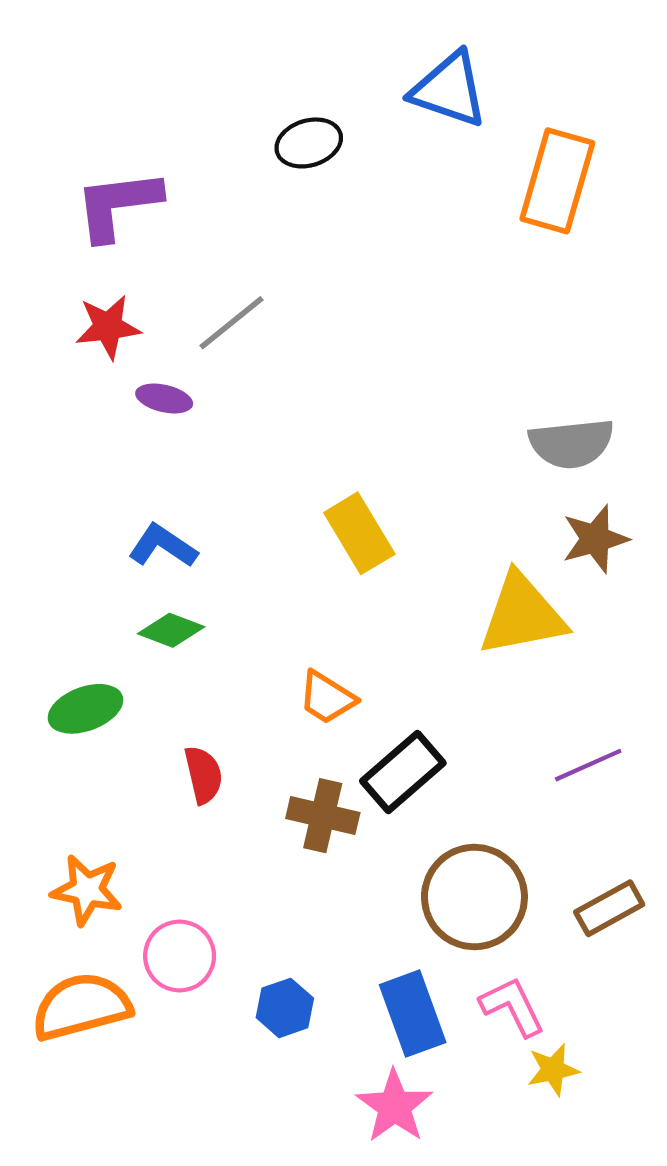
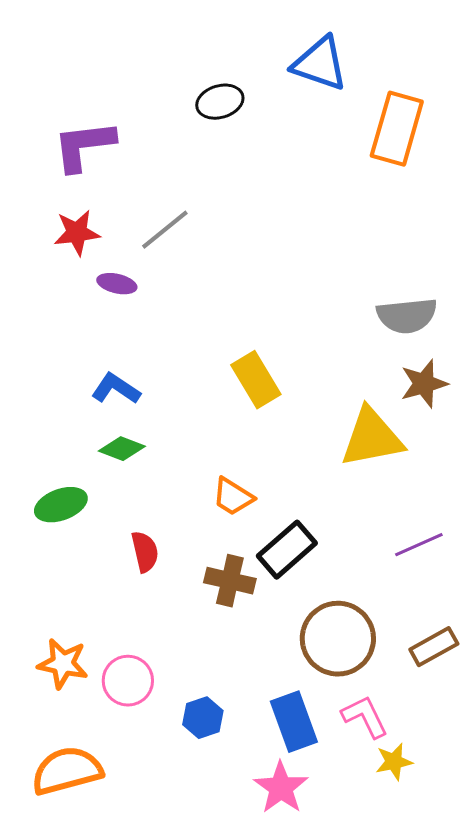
orange star: (87, 890) -> (63, 664), moved
orange semicircle: (81, 1007) -> (67, 771), moved

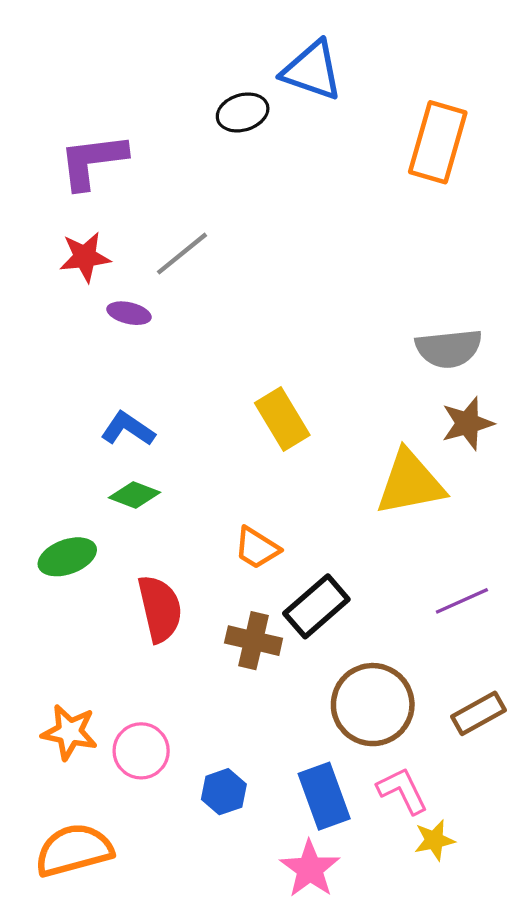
blue triangle: (320, 64) -> (312, 71), moved
red semicircle: (145, 552) -> (160, 609), size x1.5

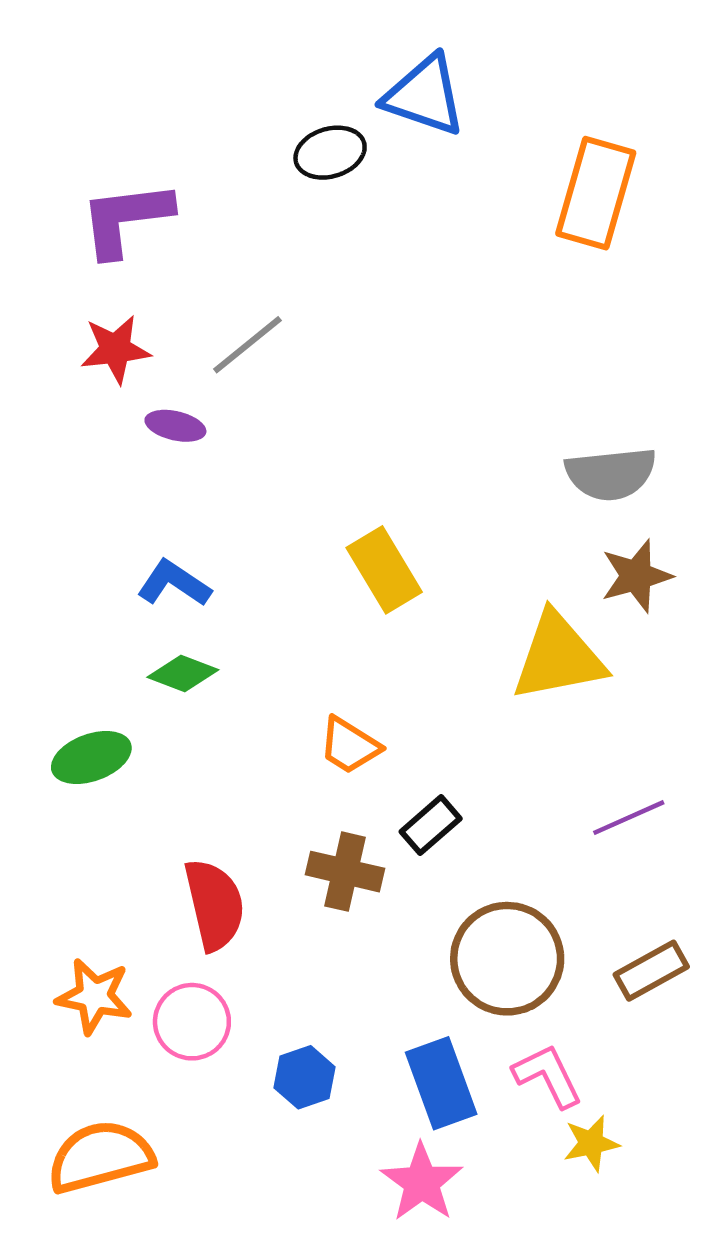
black rectangle: (316, 606) -> (431, 825), size x0.7
red semicircle: (160, 609) -> (214, 905), moved

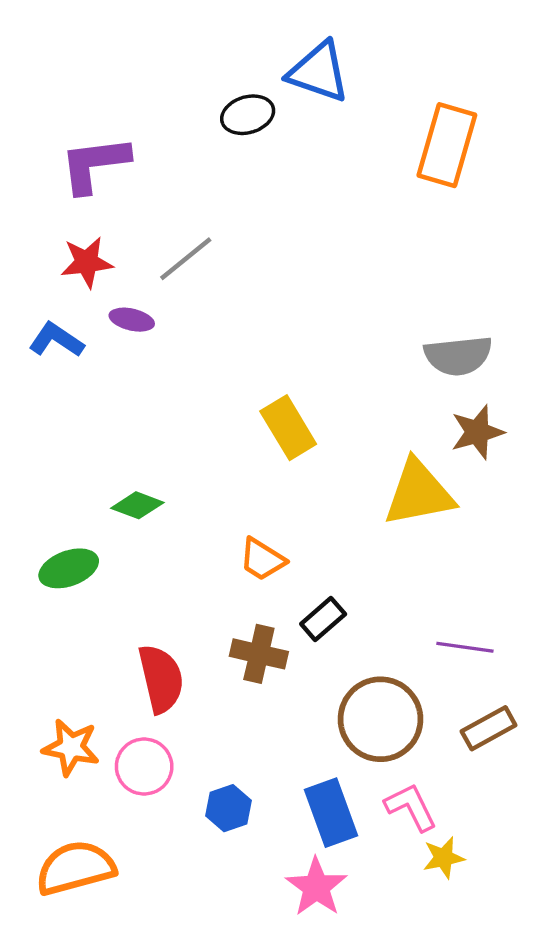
blue L-shape: (174, 583) -> (56, 340), moved
purple line: (629, 818) -> (465, 647), moved, turned 32

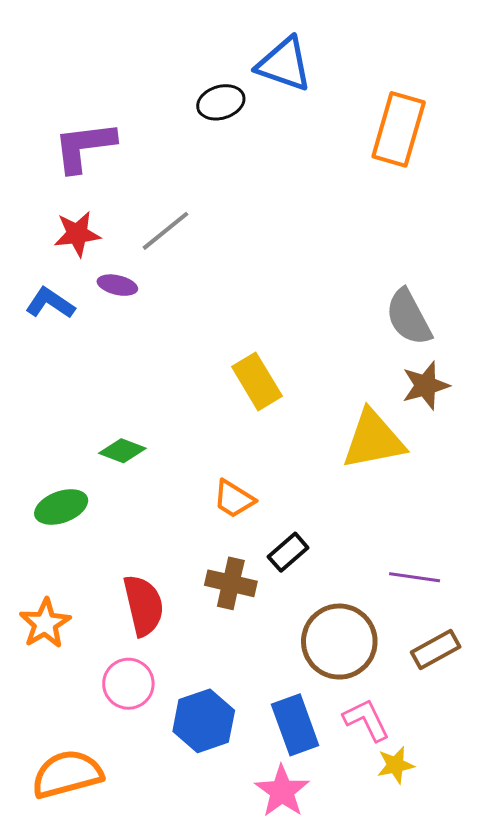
gray semicircle: (458, 356) -> (409, 317), turned 68
orange star: (71, 747) -> (45, 623), moved, turned 30
blue hexagon: (229, 808) -> (204, 721), size x1.5

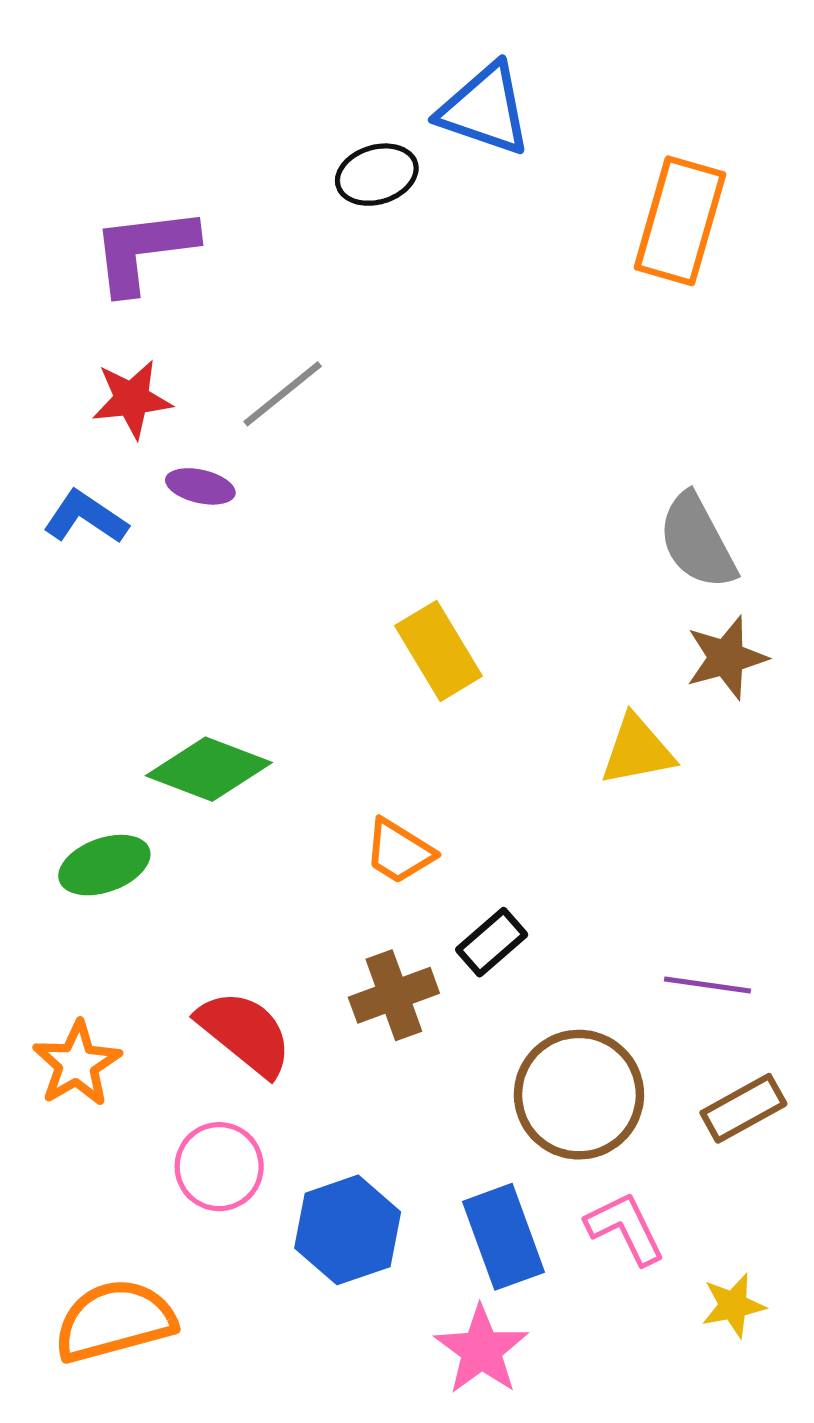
yellow triangle: (373, 440) -> (637, 750), size x0.7
green diamond: (122, 451) -> (209, 769), size x1.5
brown cross: (231, 583) -> (394, 995), turned -33
red semicircle: (143, 605) -> (245, 1033), turned -38
yellow star: (396, 765) -> (733, 1305), moved

